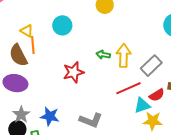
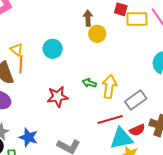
cyan triangle: (142, 105) -> (121, 138), size x1.4

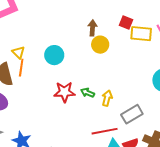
yellow arrow: (109, 87) -> (107, 98), size x0.7
red star: (58, 97) -> (64, 92), moved

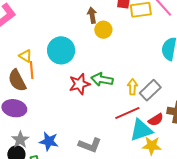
cyan circle: (54, 55) -> (61, 50), size x1.4
green arrow: (87, 93) -> (102, 79), size x1.5
yellow arrow: (107, 98) -> (132, 87), moved

